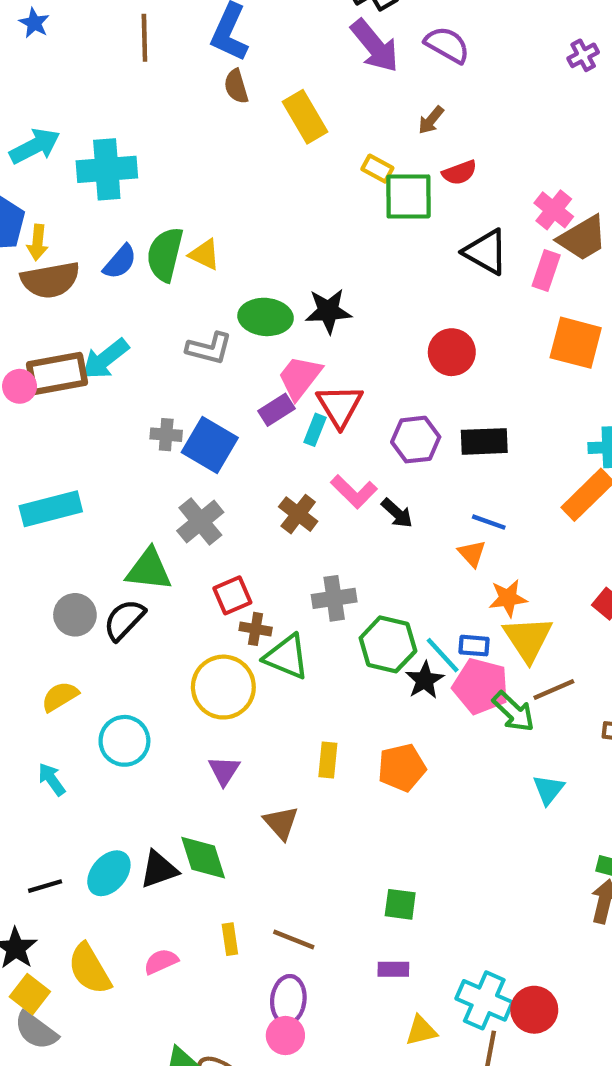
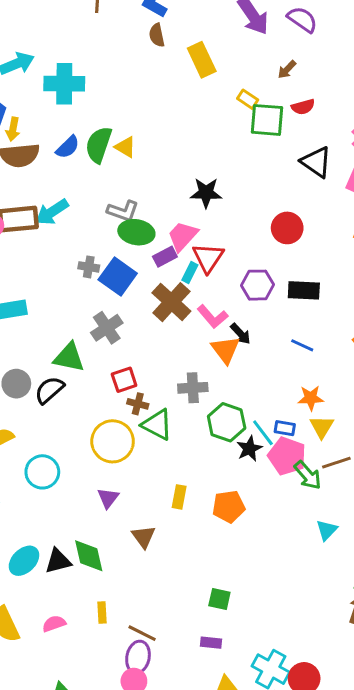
green ellipse: (266, 317) -> (136, 232), moved
brown cross: (298, 514) -> (171, 302), moved, size x1.5
orange triangle: (472, 553) -> (225, 350), moved, size x1.5
yellow triangle: (528, 639) -> (322, 427), size x0.7
brown line: (294, 940) -> (142, 633), moved

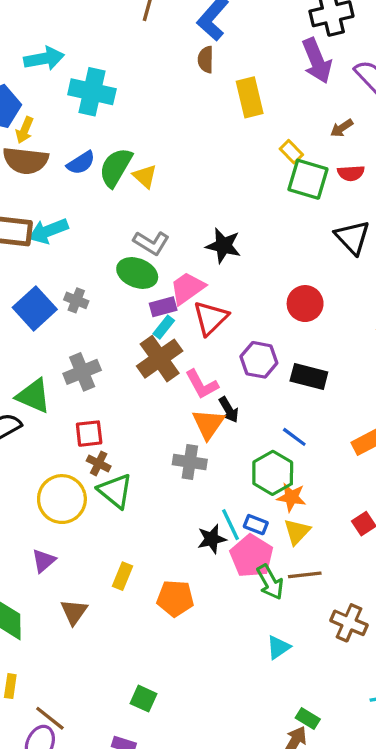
gray L-shape: (123, 211) -> (151, 243), moved
cyan rectangle: (190, 272) -> (164, 327), moved
blue square: (118, 277) -> (35, 308), moved
gray cross: (193, 388) -> (190, 462), moved
green hexagon: (227, 422) -> (273, 473), moved

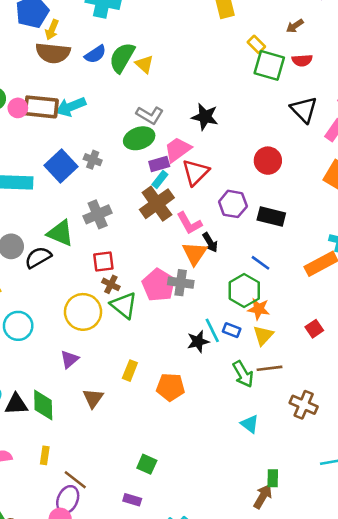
green ellipse: (137, 273) -> (139, 138), turned -40
pink pentagon: (252, 556) -> (158, 285), moved
cyan triangle: (278, 647) -> (250, 424), turned -48
green rectangle: (308, 719) -> (273, 478), turned 60

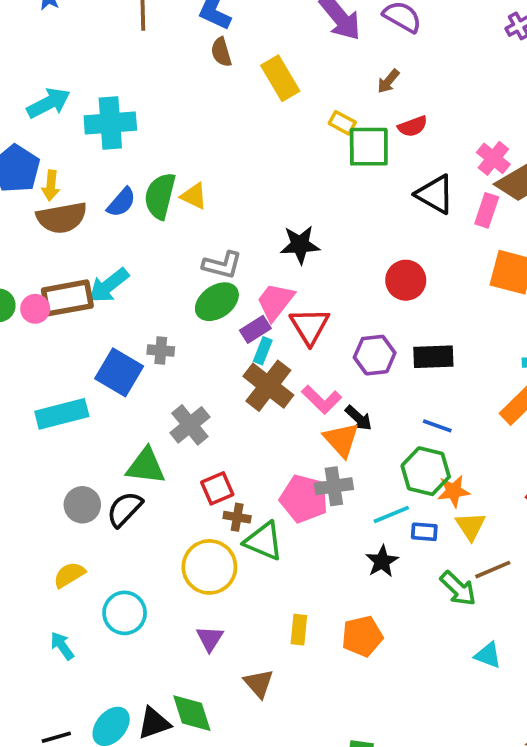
cyan line: (212, 330) -> (391, 515), moved, turned -70

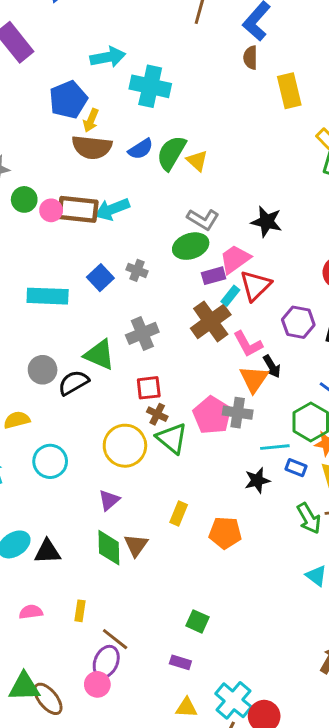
cyan rectangle: (263, 351) -> (230, 296), moved
blue square: (119, 372) -> (100, 278), size x0.7
green diamond: (192, 713) -> (109, 548), moved

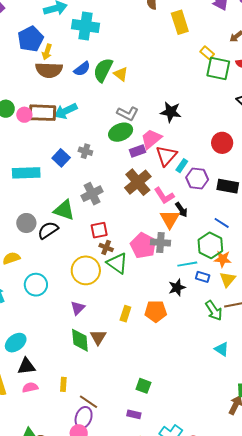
cyan rectangle: (230, 296) -> (182, 166), moved
orange pentagon: (225, 533) -> (156, 311), moved
black triangle: (47, 552) -> (26, 366), moved

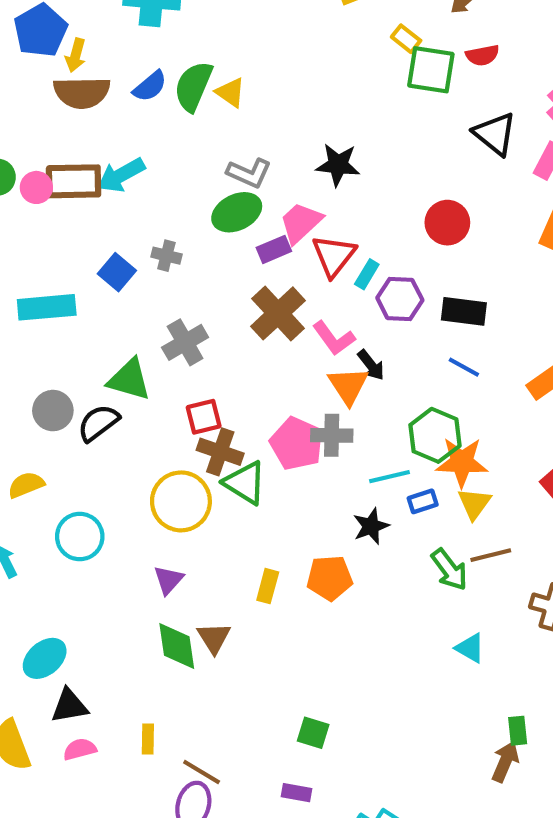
blue line: (222, 223) -> (464, 367), moved
brown cross: (106, 247) -> (220, 452), size x1.5
orange star: (223, 259) -> (462, 462), size x1.4
blue rectangle: (203, 277) -> (423, 501), turned -32

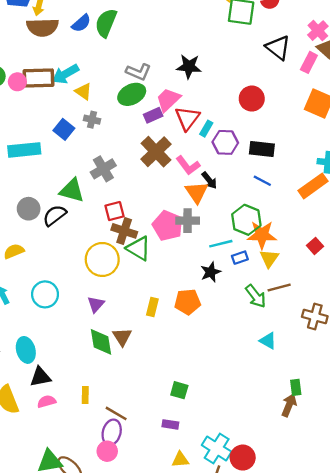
yellow triangle: (231, 92) -> (83, 91), moved
cyan circle: (80, 537) -> (45, 294), moved
cyan ellipse: (45, 658) -> (26, 350), turned -65

